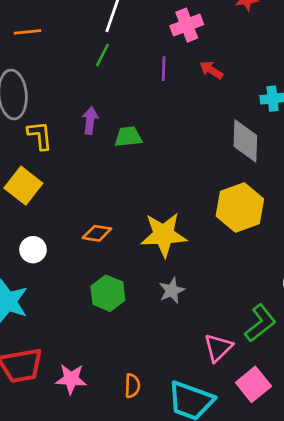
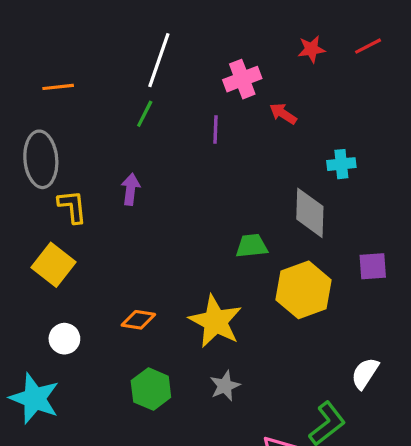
red arrow: (211, 70) -> (283, 114), moved
green trapezoid: (128, 137) -> (252, 246), moved
yellow star: (164, 235) -> (215, 321), turned 30

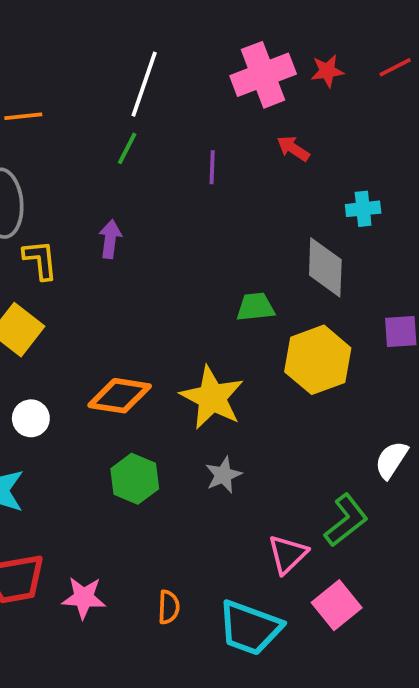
pink cross: (242, 79) -> (263, 75), moved, size x1.4
orange diamond: (138, 320) -> (120, 396), size x1.5

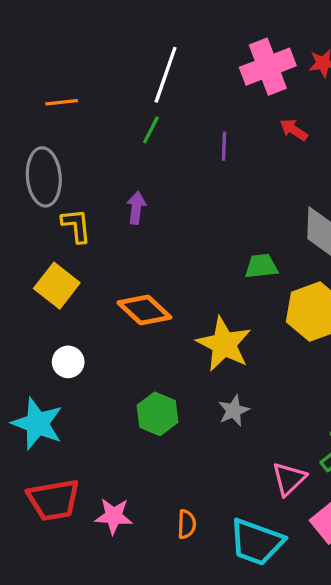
orange diamond: (120, 396) -> (144, 310), moved, turned 34

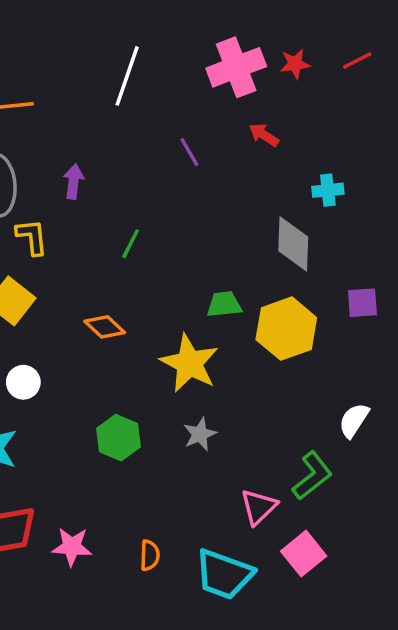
green line: (151, 130) -> (131, 244), moved
purple line: (224, 146) -> (189, 152), turned -32
purple arrow: (136, 208) -> (73, 182), moved
green trapezoid: (261, 266) -> (224, 304), moved
orange diamond: (144, 310) -> (105, 327), size x0.7

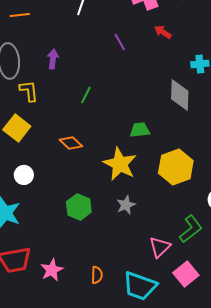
yellow hexagon: (286, 329) -> (176, 167), moved
pink star: (72, 547) -> (52, 270), turned -30

